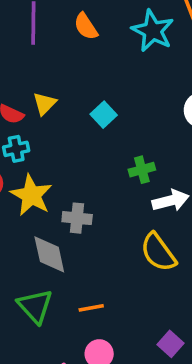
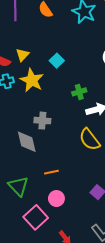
yellow star: (31, 195) -> (32, 80), moved
green triangle: (35, 306) -> (18, 186), moved

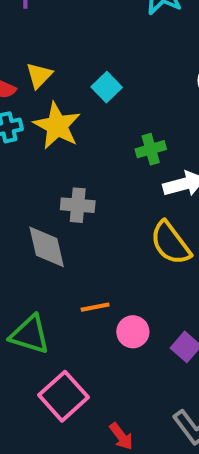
green triangle: (18, 186) -> (30, 335), turned -30
pink circle: (56, 199) -> (133, 332), moved

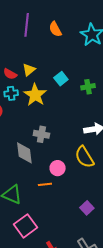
green cross: (151, 149) -> (88, 87), moved
pink circle: (133, 332) -> (58, 168), moved

